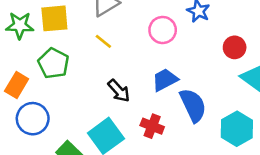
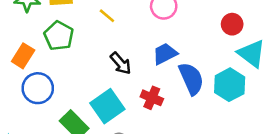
cyan hexagon: (237, 129) -> (230, 85), moved

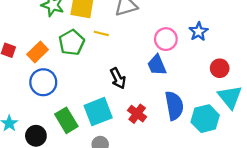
yellow line: (107, 16) -> (101, 33), moved, turned -40
blue trapezoid: (165, 54) -> (157, 65), moved, turned -100

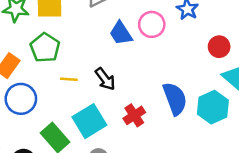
yellow line: (101, 33) -> (69, 79), moved
blue trapezoid: (157, 65) -> (121, 33), moved
red cross: (137, 114) -> (134, 115), turned 30

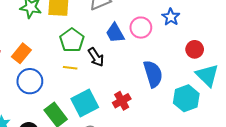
green pentagon: (45, 48) -> (72, 40), moved
black arrow: (105, 79) -> (96, 57), moved
blue semicircle: (175, 99) -> (153, 74), moved

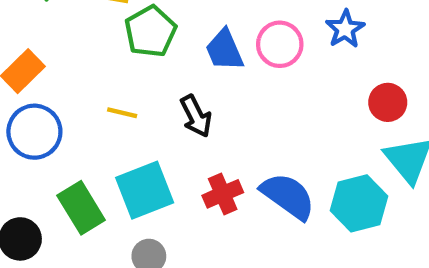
green pentagon: (72, 40) -> (150, 31), moved
black arrow: (96, 57) -> (196, 116), moved
blue semicircle: (153, 74) -> (288, 196), moved, turned -44

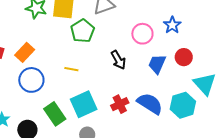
blue trapezoid: (224, 50) -> (157, 64), moved, turned 50
red circle: (388, 102) -> (184, 57), moved
black arrow: (196, 116) -> (118, 60), moved

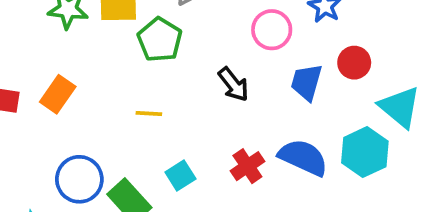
blue circle: (31, 80) -> (79, 179), moved
cyan square: (84, 104) -> (180, 176), size x0.6

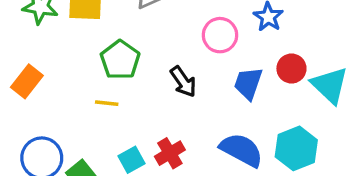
green pentagon: (160, 40) -> (120, 60), moved
cyan triangle: (400, 107) -> (330, 85), moved
red cross: (247, 166) -> (170, 153), moved

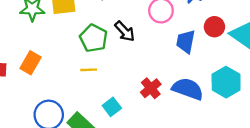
black arrow: (183, 82) -> (125, 31), moved
red cross: (170, 153) -> (151, 88), moved

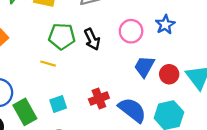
red circle: (214, 27) -> (169, 74), moved
green pentagon: (94, 38) -> (62, 36), turned 30

